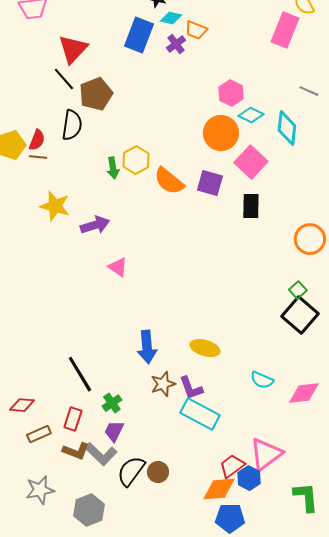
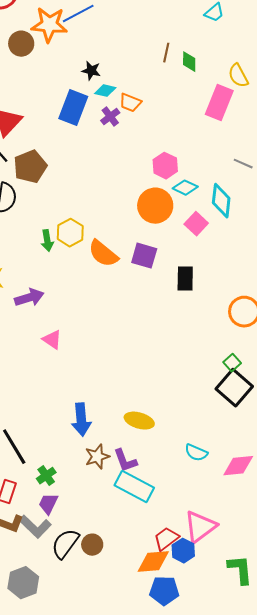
pink square: (251, 162) -> (196, 224), moved, size x0.7

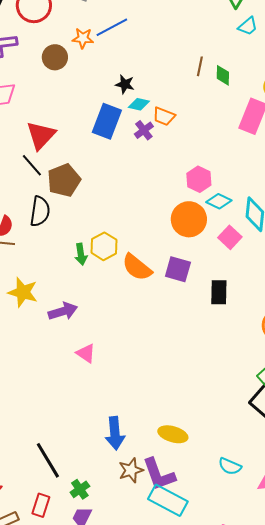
orange star: (49, 25) -> (83, 38), size x0.6
purple L-shape: (125, 461) -> (159, 474), size x1.4

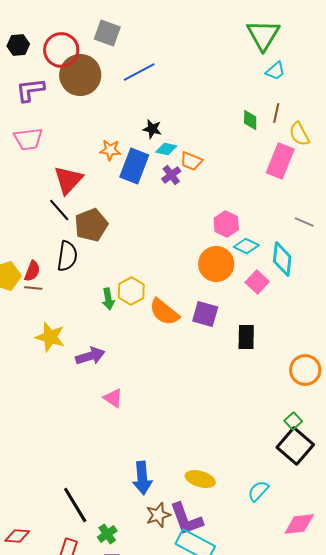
orange star: (83, 38) -> (110, 150), moved
brown circle: (55, 57) -> (80, 75), moved, size x1.6
brown line: (200, 66) -> (276, 113), moved
cyan semicircle: (230, 466) -> (258, 491), moved, turned 110

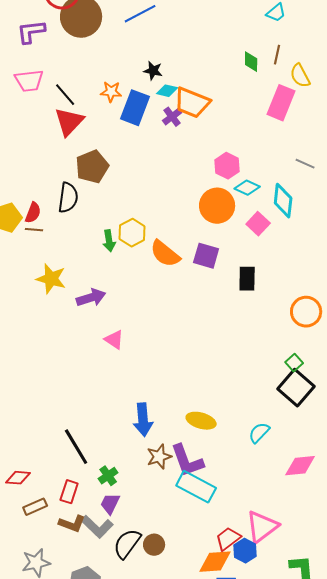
orange trapezoid: (191, 161) -> (192, 103), size x1.6
black line: (59, 210) -> (65, 95), moved

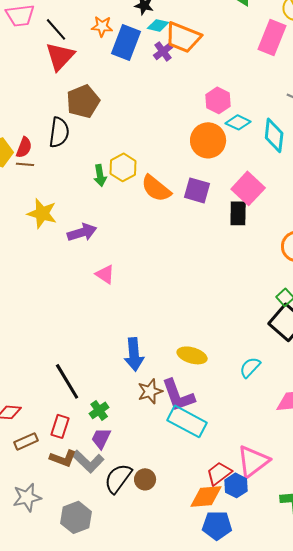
pink square: (258, 224) -> (248, 188), moved, size x1.4

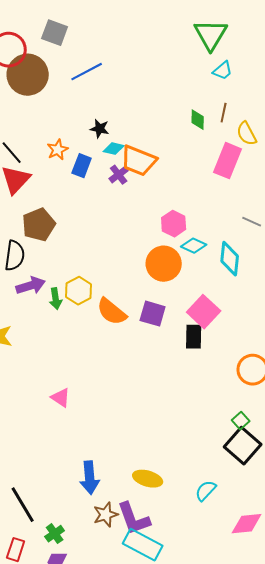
orange star: (102, 26) -> (58, 150), turned -30
blue rectangle: (126, 42) -> (82, 166), size x0.7
purple arrow: (82, 232) -> (31, 286), moved

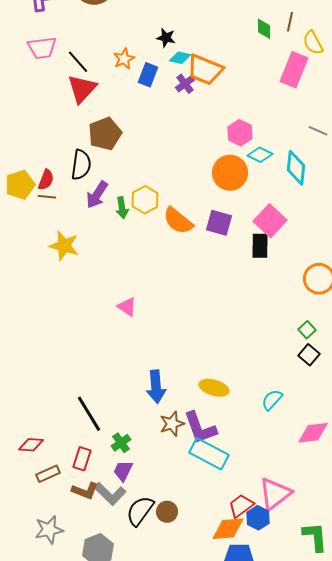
purple arrow: (31, 286) -> (97, 195), turned 140
black square: (243, 446) -> (309, 355), size x0.6

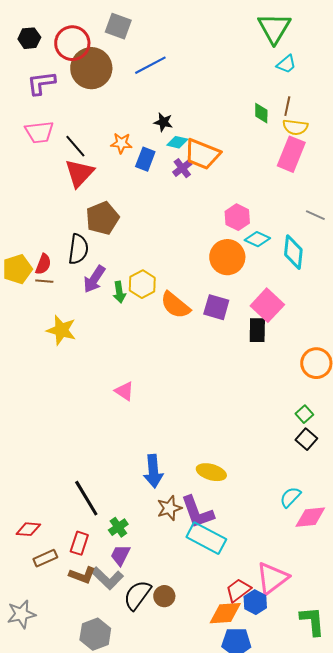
yellow semicircle: (313, 43) -> (295, 127), moved, turned -55
orange star: (124, 59) -> (121, 143), turned 30
cyan semicircle: (272, 400) -> (290, 497), moved
gray star: (49, 530) -> (21, 614), moved

